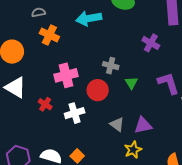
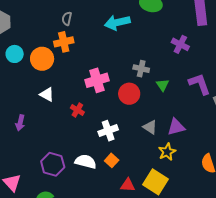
gray semicircle: (38, 12) -> (67, 19), turned -64
orange cross: (49, 35) -> (64, 42), moved, turned -36
white triangle: (15, 87) -> (47, 94), size x0.7
white cross: (75, 113) -> (108, 131), moved

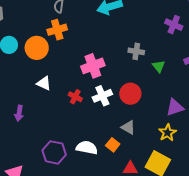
red circle: (129, 94) -> (130, 94), moved
gray triangle: (150, 127) -> (128, 127), moved
white cross: (108, 131) -> (102, 96), moved

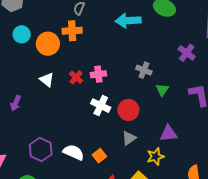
pink cross: (93, 66) -> (98, 74), size x0.7
white cross: (102, 96) -> (101, 106), turned 36
red cross: (75, 97) -> (76, 77), moved
gray triangle: (128, 127) -> (129, 138), moved, turned 42

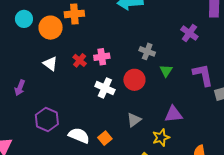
red circle: (128, 110) -> (134, 80), moved
purple hexagon: (41, 149) -> (47, 119), moved

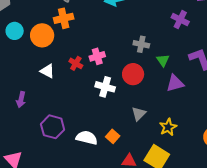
purple triangle: (173, 114) -> (175, 83), moved

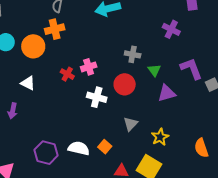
white triangle: (47, 71) -> (28, 83), moved
purple hexagon: (53, 127) -> (46, 153), moved

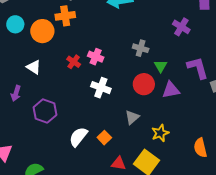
pink cross: (89, 67) -> (96, 57), turned 35
red circle: (125, 84) -> (144, 84), moved
white semicircle: (79, 148) -> (78, 137), turned -70
purple hexagon: (46, 153) -> (45, 111), moved

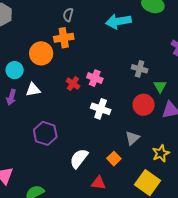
cyan circle: (15, 24) -> (15, 70), moved
white triangle: (34, 67) -> (33, 90), turned -42
purple arrow: (16, 93) -> (11, 97), moved
orange square: (104, 138) -> (114, 159), moved
red triangle: (119, 163) -> (99, 183), moved

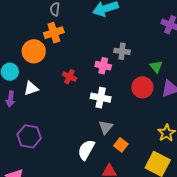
gray cross: (140, 69) -> (122, 51), moved
pink cross: (95, 78) -> (103, 66), moved
purple hexagon: (45, 133) -> (29, 136), moved
gray triangle: (132, 138) -> (106, 127), moved

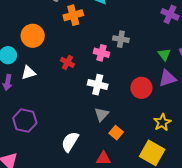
orange cross: (54, 33) -> (73, 15), moved
green triangle: (156, 67) -> (164, 55), moved
red circle: (142, 87) -> (141, 88), moved
white semicircle: (86, 150) -> (70, 142), moved

